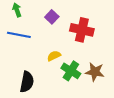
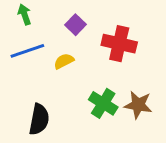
blue line: (19, 35) -> (27, 51), turned -30
yellow semicircle: (54, 56) -> (64, 61), moved

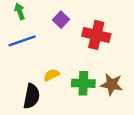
yellow semicircle: (64, 61) -> (52, 75), moved
green cross: (103, 103) -> (83, 83), turned -30

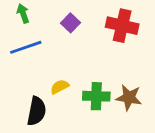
red cross: (96, 35) -> (122, 26), moved

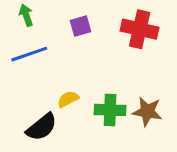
purple square: (71, 23) -> (81, 26), turned 30
black semicircle: (37, 111) -> (42, 127), turned 40

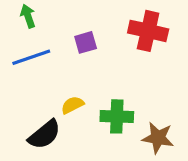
purple square: (81, 26) -> (86, 42), moved
brown star: (147, 112) -> (158, 138), moved

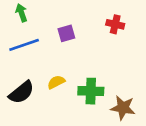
red cross: (148, 31) -> (115, 24), size x0.6
black semicircle: (44, 135) -> (21, 92), moved

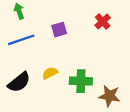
red cross: (115, 24) -> (103, 22), turned 35

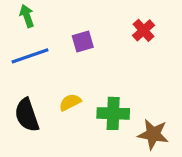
black semicircle: (19, 82) -> (27, 115), turned 110

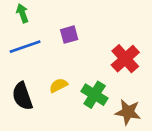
red cross: (144, 30) -> (125, 59), moved, size x1.5
green cross: (113, 113) -> (95, 95), turned 30

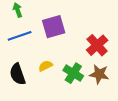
purple square: (69, 35) -> (54, 27), size x1.6
brown star: (128, 112) -> (99, 74), moved

